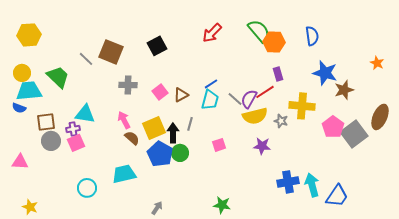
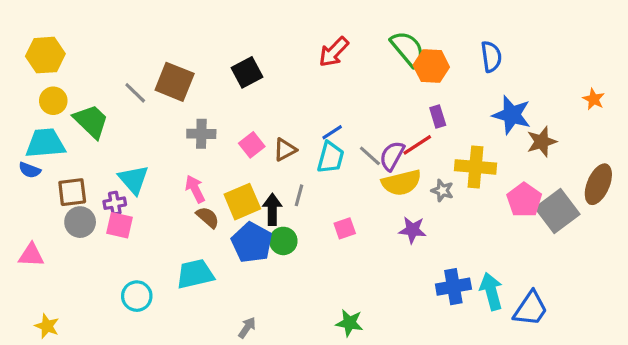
yellow circle: (22, 73) -> (53, 101), moved
cyan triangle: (85, 114) -> (134, 180), turned 40
pink square: (76, 143) -> (119, 225), turned 36

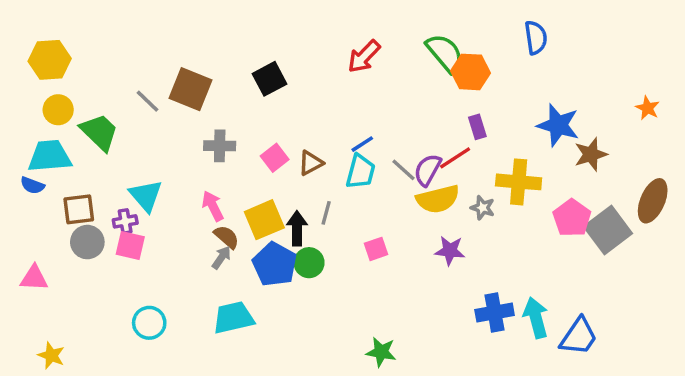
blue semicircle: (491, 57) -> (536, 38), moved
cyan trapezoid: (195, 274) -> (233, 318), moved
gray arrow: (247, 328) -> (221, 258), moved

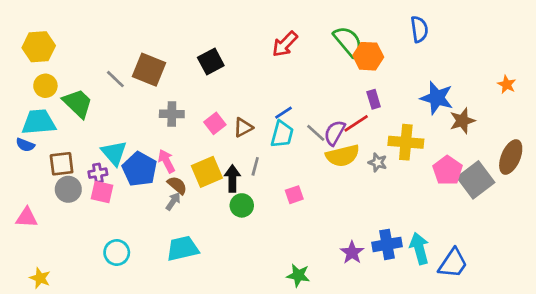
purple star: (450, 251) -> (352, 252), moved, turned 30
blue pentagon: (275, 264) -> (140, 169), moved

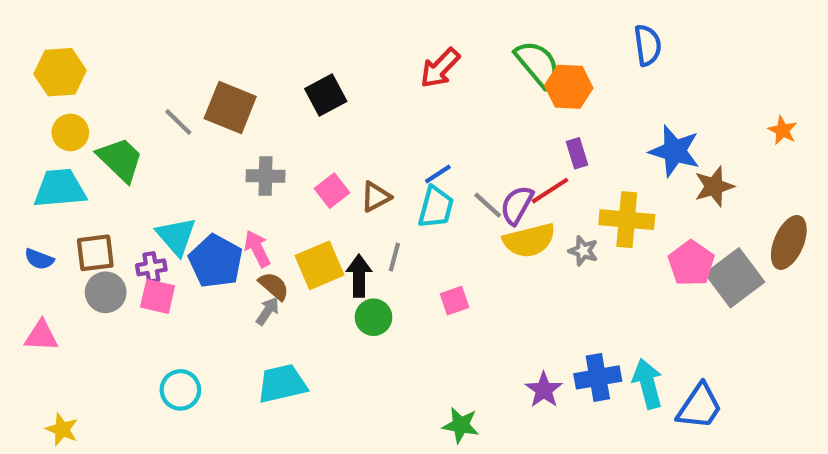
blue semicircle: (25, 145) -> (39, 259), moved

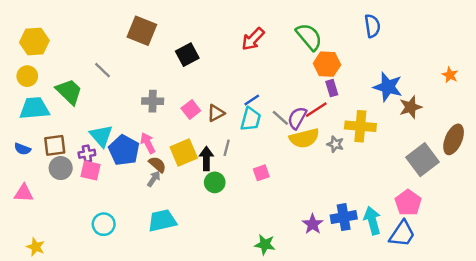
orange hexagon: (569, 87) -> (327, 64), moved
brown square: (230, 107) -> (142, 31), moved
yellow circle: (70, 132) -> (27, 76), moved
pink pentagon: (691, 263) -> (408, 203), moved

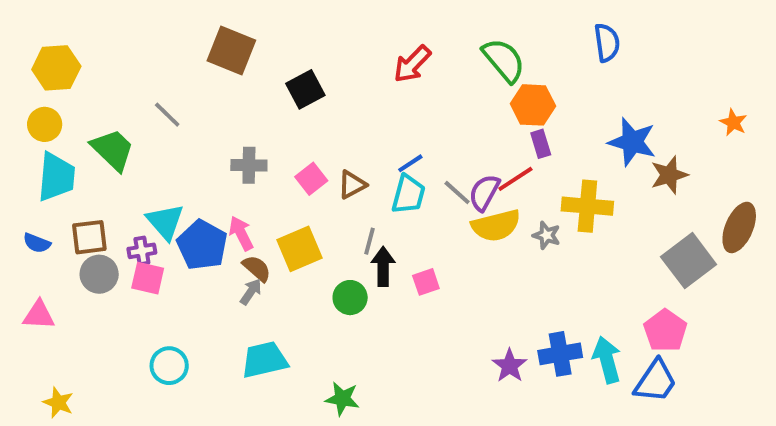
cyan trapezoid: (34, 108) -> (56, 177), turned 100
black arrow: (206, 159) -> (383, 266), moved
green star: (265, 244) -> (342, 399), moved

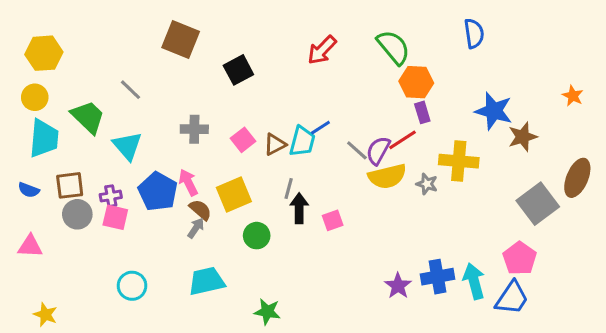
cyan trapezoid: (408, 194) -> (302, 141), moved
cyan triangle: (165, 222) -> (127, 146), moved
green circle: (350, 298) -> (257, 236), moved

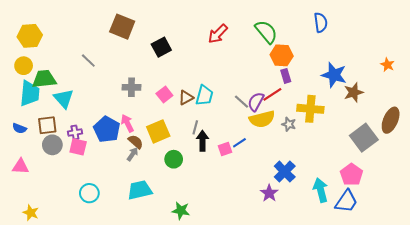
green trapezoid: (88, 117) -> (44, 79), moved, turned -50
blue line: (320, 128) -> (239, 143), moved
cyan triangle: (127, 146) -> (64, 99), moved
blue cross: (438, 277) -> (285, 172), moved, turned -35

